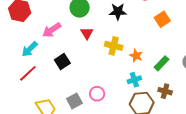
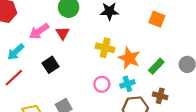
orange square: (162, 19) -> (157, 19), turned -35
red triangle: (87, 33) -> (63, 33), moved
orange star: (136, 56) -> (129, 58), size x1.5
pink circle: (97, 94) -> (102, 84), moved

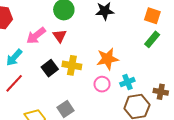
yellow cross: (105, 48) -> (72, 65), moved
orange star: (129, 58) -> (107, 59), moved, turned -30
green rectangle: (156, 66) -> (152, 39), moved

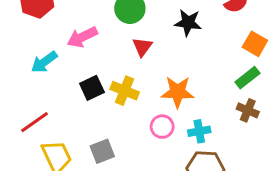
red triangle: (60, 36) -> (142, 47), moved
red line: (14, 83) -> (34, 122), moved
brown cross: (161, 92) -> (248, 110), moved

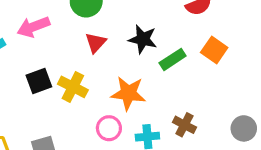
black star: (188, 23) -> (143, 39), moved
green rectangle: (247, 78) -> (173, 59), moved
brown cross: (248, 110) -> (184, 125), moved

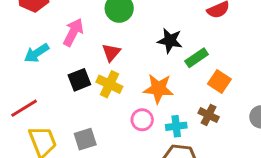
pink arrow: (33, 27) -> (73, 32), turned 140
red triangle: (96, 43) -> (111, 52), moved
orange square: (214, 50) -> (219, 82), moved

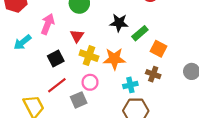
yellow cross: (109, 84) -> (89, 56), moved
red line: (24, 108) -> (57, 85), moved
pink circle: (142, 120) -> (90, 82), moved
gray square: (85, 139) -> (79, 100), moved

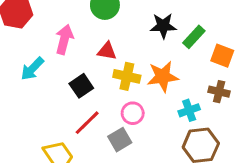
red triangle: (77, 36) -> (107, 51), turned -48

